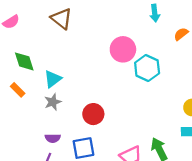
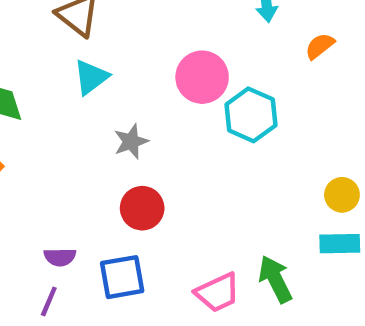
cyan triangle: (53, 79) -> (91, 77), moved
gray star: (53, 102) -> (131, 142), moved

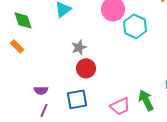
gray star: (131, 142) -> (79, 47), moved
purple semicircle: (60, 257) -> (41, 90), moved

